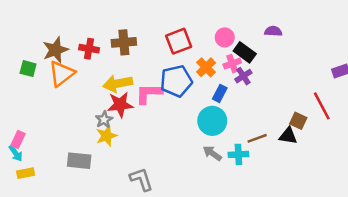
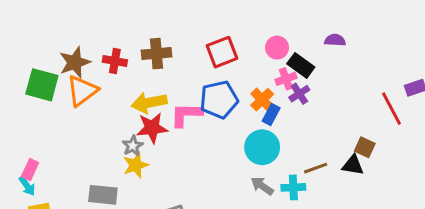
orange cross: (206, 67) -> (262, 100), moved
green square: (28, 69) -> (42, 85), size x1.6
red line: (322, 106) -> (392, 109), moved

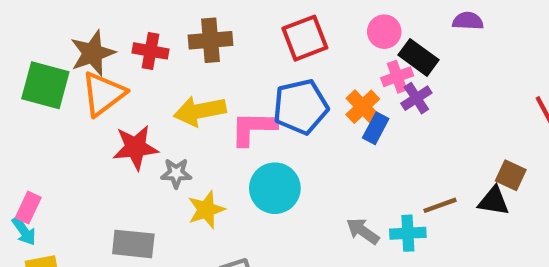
red star: (152, 128) -> (135, 147), moved
gray star: (133, 146) -> (176, 173), turned 30
cyan circle: (262, 147) -> (275, 188), moved
yellow star: (136, 165) -> (206, 210), moved

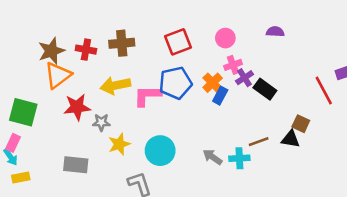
black rectangle: (419, 57) -> (265, 89), moved
green square: (45, 85) -> (23, 112), moved
cyan circle: (275, 188) -> (160, 151), moved

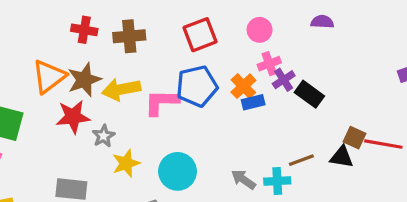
red cross: (86, 50) -> (84, 30), moved
brown star: (51, 51) -> (84, 80), moved
red line: (324, 90) -> (383, 144), moved, turned -52
blue rectangle: (220, 96) -> (253, 102), turned 48
gray star: (101, 122) -> (104, 136), turned -30

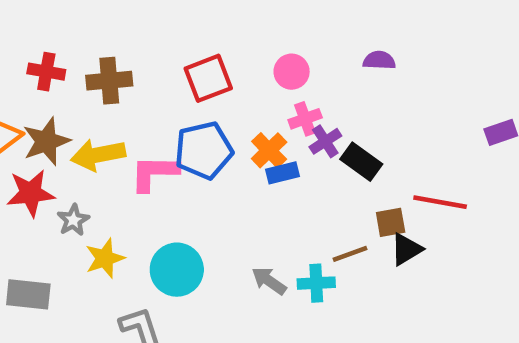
brown square: (354, 138) -> (391, 222), moved, turned -35
red line: (383, 144) -> (440, 202), moved
black triangle: (342, 157) -> (406, 249), turned -40

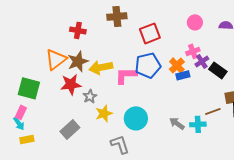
pink circle: (292, 72) -> (195, 22), moved
brown cross: (109, 81) -> (117, 16), moved
gray rectangle: (28, 294) -> (70, 129), turned -48

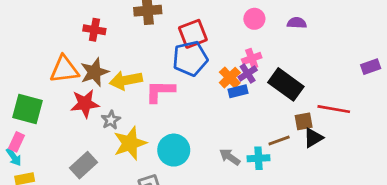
orange triangle: (56, 59) -> (64, 69), turned 30
purple cross: (202, 61) -> (248, 73), moved
blue pentagon: (148, 65) -> (190, 58), moved
black rectangle: (218, 70) -> (286, 84), size x1.4
yellow star: (104, 113) -> (130, 143), size x1.4

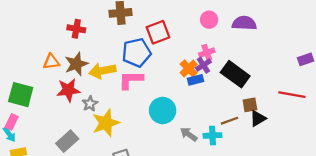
purple semicircle: (297, 23) -> (244, 23), size x1.5
blue pentagon: (190, 58) -> (136, 53), moved
orange triangle: (64, 69) -> (51, 62), size x0.7
red line: (334, 109) -> (292, 95), moved
cyan circle: (174, 150) -> (163, 110), moved

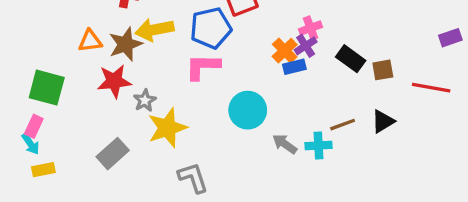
yellow arrow: (102, 71) -> (154, 30), moved
black rectangle: (235, 74) -> (351, 59), size x0.7
brown square: (250, 105) -> (383, 70), moved

